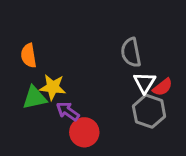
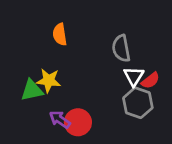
orange semicircle: (29, 56) -> (60, 34), moved
purple arrow: (68, 111) -> (60, 120), moved

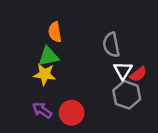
green triangle: (32, 90) -> (48, 56), moved
purple arrow: (60, 120) -> (42, 110), moved

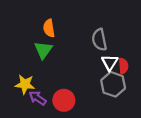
green triangle: (48, 56) -> (43, 50), turned -42
yellow star: (45, 74) -> (25, 84), moved
red semicircle: (138, 74) -> (123, 66), turned -56

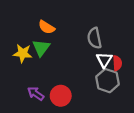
orange semicircle: (49, 28) -> (47, 27), turned -49
yellow star: (25, 84) -> (23, 53), moved

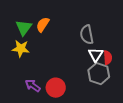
orange semicircle: (47, 27) -> (43, 25), turned 91
green triangle: (41, 48) -> (24, 28), moved

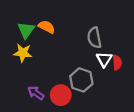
orange semicircle: (43, 25) -> (47, 27), turned 84
gray hexagon: (99, 74) -> (81, 80), moved

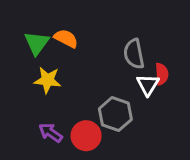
yellow star: (23, 53) -> (47, 80), moved
red semicircle: (117, 63) -> (162, 74), moved

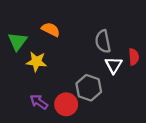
green triangle: (37, 43) -> (17, 41), moved
red semicircle: (162, 74) -> (134, 57), moved

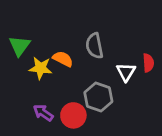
orange semicircle: (51, 30) -> (63, 59), moved
gray semicircle: (103, 41) -> (94, 46), moved

